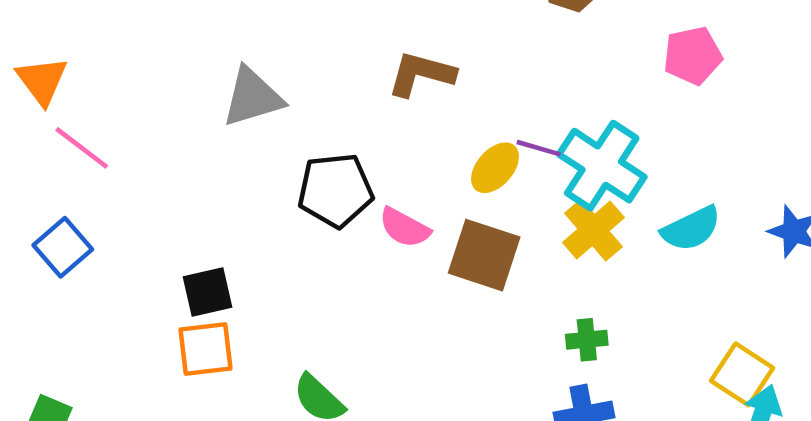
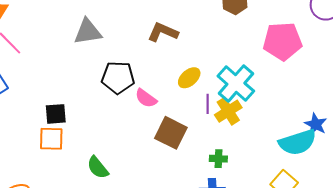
pink pentagon: (693, 56) -> (283, 41), size x1.5
purple line: (539, 148) -> (208, 104), moved, turned 66
cyan semicircle: (691, 229) -> (298, 142), moved, size x1.4
brown square: (484, 255) -> (171, 133), moved

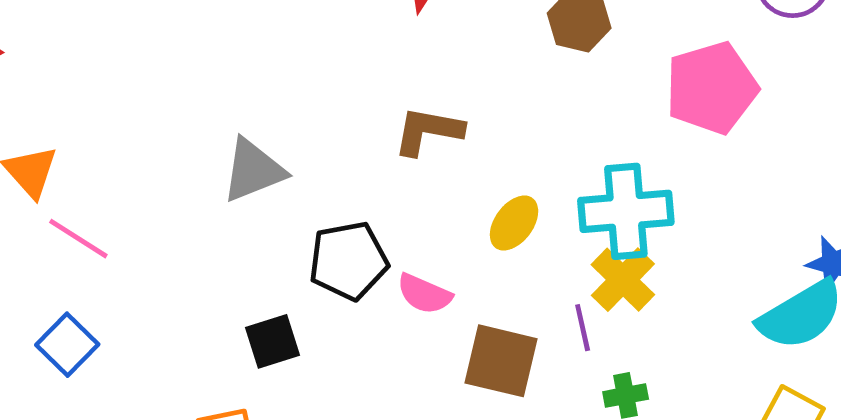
cyan cross: (236, 84) -> (626, 211), turned -33
purple line: (208, 104) -> (583, 328), moved
black square: (56, 114) -> (273, 341), moved

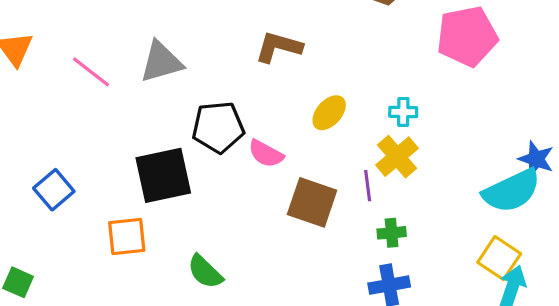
cyan cross: (626, 211) -> (403, 112), size x0.5
pink line: (78, 239) -> (91, 72), moved
black square: (273, 341) -> (163, 175), size x1.6
blue square: (67, 345) -> (54, 190), moved

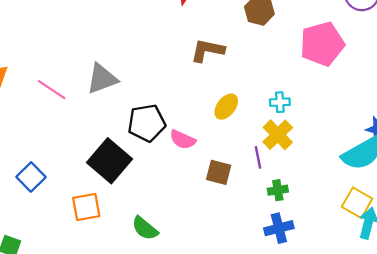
brown L-shape: (279, 47) -> (208, 50), moved
black square: (163, 175) -> (109, 161), turned -33
brown square: (312, 202) -> (219, 172), size x0.7

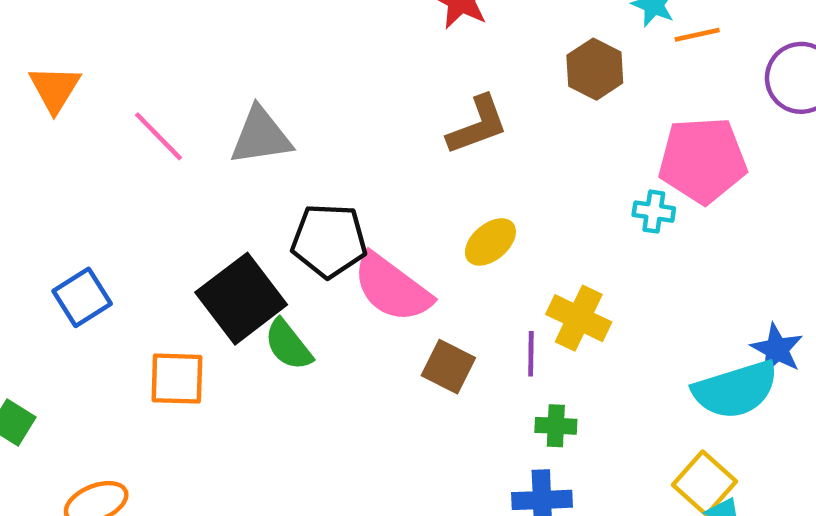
brown L-shape: (208, 50) -> (478, 125), turned 136
cyan cross: (280, 102) -> (654, 212), moved
yellow cross: (278, 135) -> (579, 318), turned -32
pink semicircle: (183, 140) -> (392, 288), size x1.6
green semicircle: (145, 228) -> (288, 345), moved

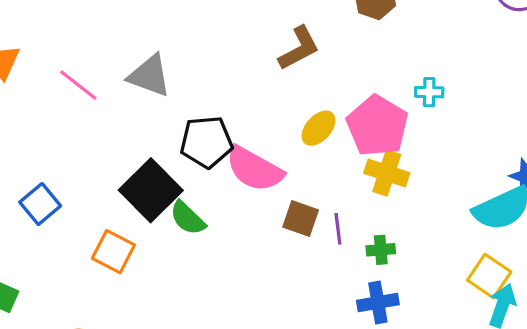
gray triangle: (261, 136) -> (149, 76), turned 36
pink pentagon: (703, 160) -> (377, 126), moved, turned -30
purple line: (531, 354) -> (338, 229), moved
orange square: (177, 379) -> (113, 252), turned 33

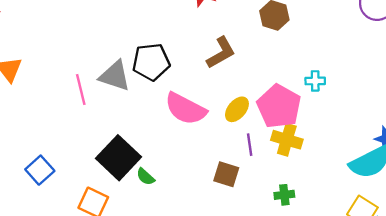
pink line: (78, 85) -> (81, 90), moved, turned 40
black pentagon: (206, 142) -> (151, 62), moved
pink semicircle: (254, 169) -> (186, 109), moved
green semicircle: (188, 218) -> (145, 177), size x0.7
purple line: (338, 229) -> (250, 145), moved

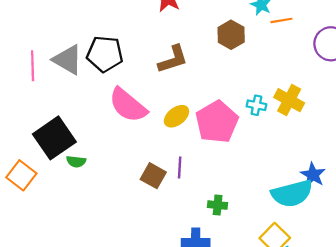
yellow cross: (287, 140) -> (289, 100), moved
purple line: (250, 145) -> (180, 168), moved
green semicircle: (145, 177) -> (76, 161), turned -48
green cross: (284, 195) -> (218, 205), moved

